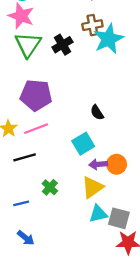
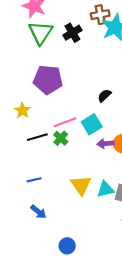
black semicircle: (97, 113) -> (104, 96), turned 80
pink line: (36, 129) -> (65, 122), moved
green cross: (50, 187) -> (61, 138), moved
yellow triangle: (92, 187) -> (81, 185), moved, turned -30

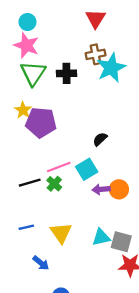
black cross: (72, 33) -> (67, 73), turned 30
yellow star: (22, 111) -> (23, 110), moved
yellow triangle: (81, 185) -> (61, 233), moved
blue arrow: (38, 212) -> (41, 263), moved

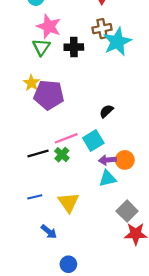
pink star: (26, 45) -> (49, 26), moved
green triangle: (33, 73) -> (41, 47), size x0.7
cyan triangle: (101, 237) -> (107, 178), moved
gray square: (121, 242) -> (127, 211), turned 30

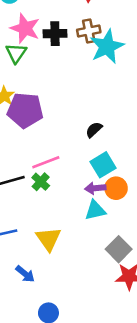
black cross: (74, 47) -> (55, 34), moved
cyan square: (93, 140) -> (103, 165), moved

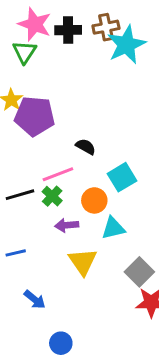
black semicircle: (94, 130) -> (86, 147), moved, turned 72
purple arrow: (95, 188) -> (67, 225), moved
orange circle: (116, 188) -> (94, 200), moved
yellow triangle: (48, 239) -> (83, 262), moved

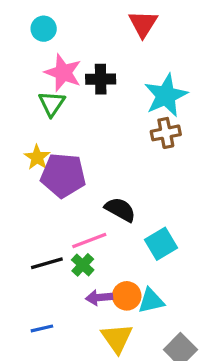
brown cross: (106, 27) -> (166, 133), moved
black semicircle: (86, 147) -> (120, 210), size x1.4
orange circle: (94, 200) -> (127, 296), moved

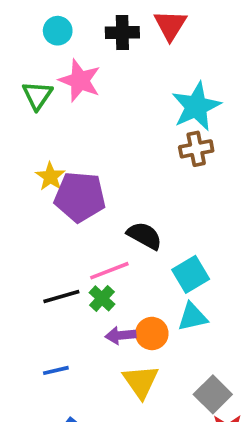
black cross: (101, 79) -> (122, 33), moved
green triangle: (52, 104) -> (37, 95), moved
cyan triangle: (151, 301) -> (192, 317), moved

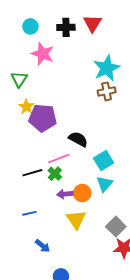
green triangle: (37, 95) -> (19, 79), moved
cyan triangle: (192, 317) -> (105, 184), turned -36

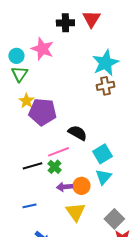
cyan circle: (30, 26) -> (16, 56), moved

